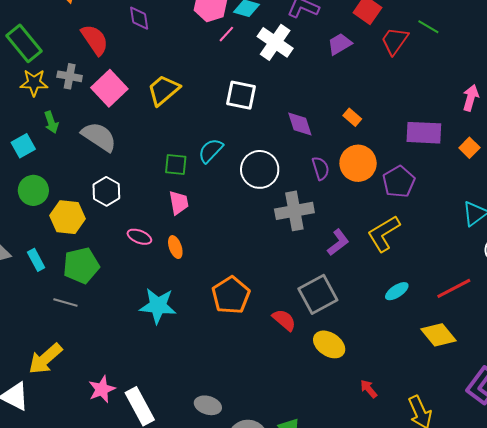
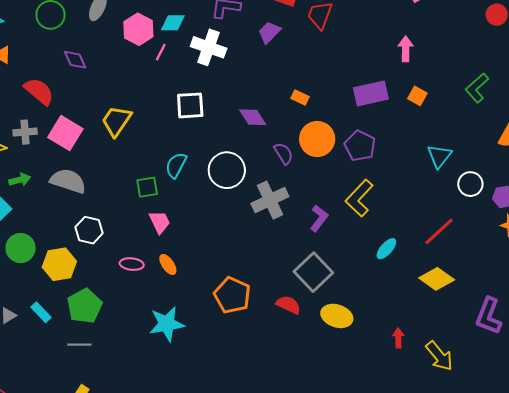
green arrow: (51, 122) -> (20, 180), turned -70
red arrow: (369, 389) -> (398, 338), moved, turned 54

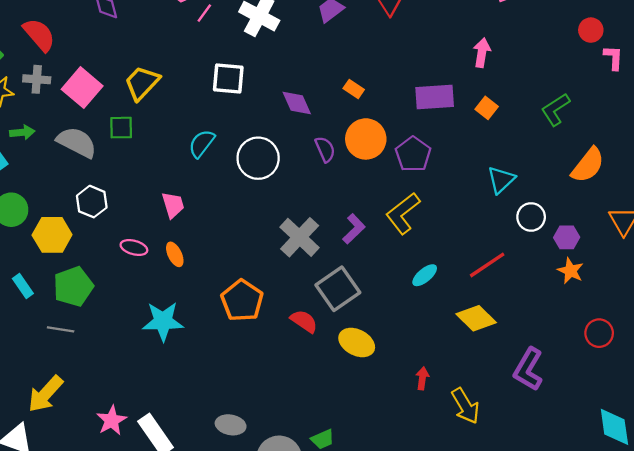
red semicircle: (39, 91) -> (39, 35), moved
green square: (147, 187) -> (121, 128), moved
gray cross: (270, 200) -> (300, 237), moved, turned -30

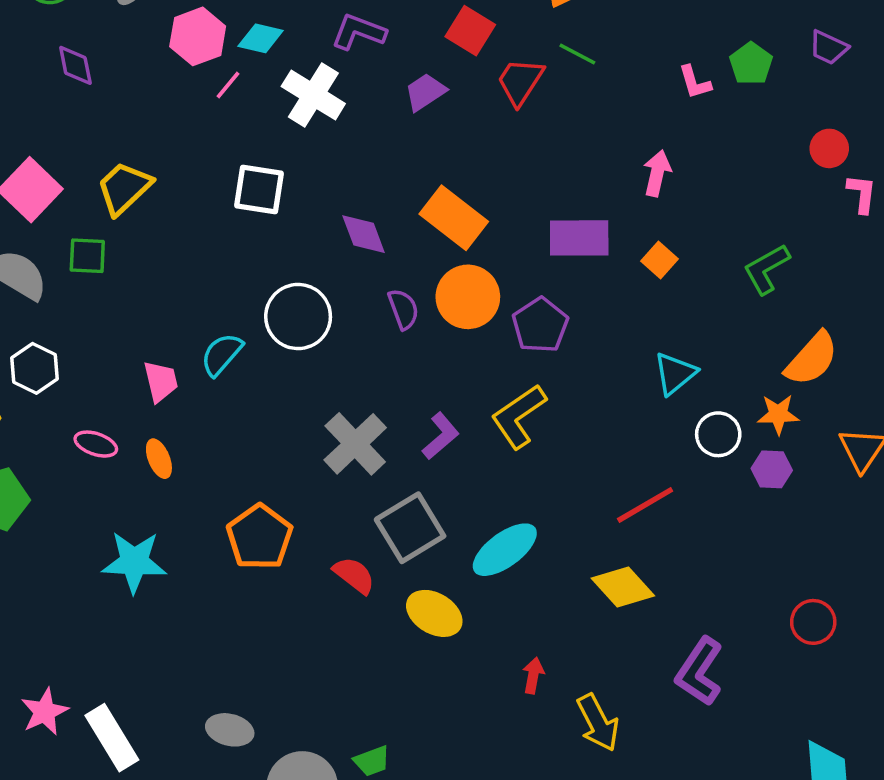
orange rectangle: (354, 89) -> (454, 218), size x2.0
cyan semicircle: (202, 144) -> (222, 354), moved
orange star: (570, 271) -> (778, 414), moved, turned -30
cyan ellipse: (425, 275) -> (505, 550), moved, size x1.6

